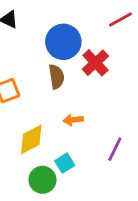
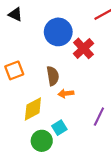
brown semicircle: (56, 77) -> (53, 76), moved

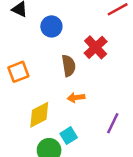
blue circle: (58, 32) -> (51, 26), moved, size x0.7
brown semicircle: (53, 76) -> (69, 66), moved

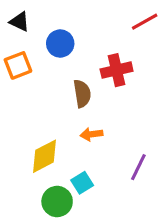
red cross: (96, 47) -> (117, 70), turned 30
orange square: (18, 72) -> (18, 65), moved

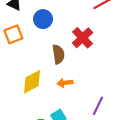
red cross: (117, 70) -> (83, 38), turned -30
yellow diamond: (45, 156) -> (32, 82), moved

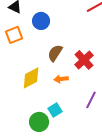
red cross: (83, 38) -> (84, 60), moved
brown semicircle: (58, 54) -> (55, 53), turned -138

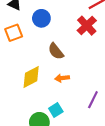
brown semicircle: (55, 53) -> (56, 51), turned -72
red cross: (84, 60) -> (87, 26), moved

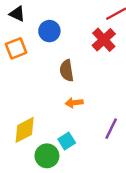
brown semicircle: (56, 51) -> (67, 71), turned 30
yellow diamond: (31, 77) -> (25, 130), moved

